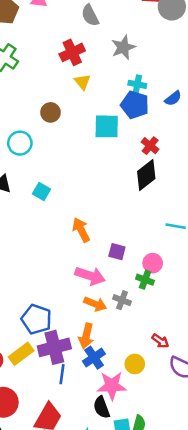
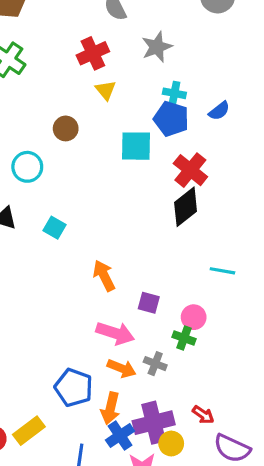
red cross: (150, 146) -> (190, 170), size x1.5
blue pentagon: (36, 319) -> (74, 388), moved
purple cross: (54, 347) -> (154, 423), moved

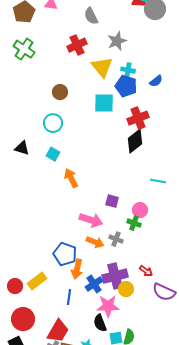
yellow triangle: (106, 90) -> (102, 67), moved, size x1.6
cyan circle: (27, 167) -> (53, 123), moved
red cross: (190, 170) -> (138, 118), turned 30
orange arrow: (104, 276) -> (71, 178), moved
orange arrow: (110, 408) -> (77, 269), moved

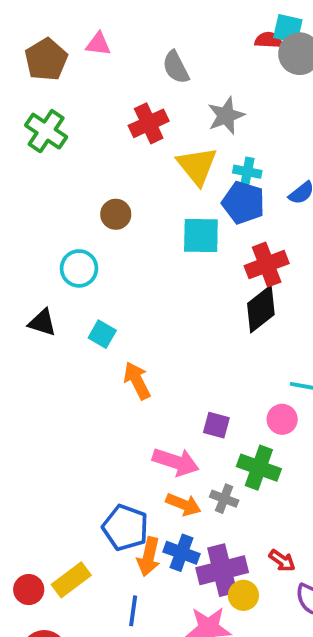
cyan circle: (53, 123) -> (79, 268), moved
pink circle: (140, 210) -> (282, 419), moved
green cross: (134, 223) -> (259, 468), size x1.5
blue cross: (94, 284) -> (182, 553), moved, turned -36

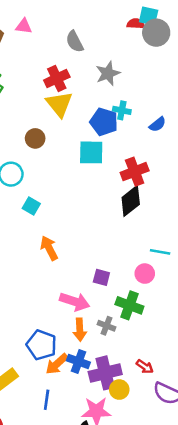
yellow triangle: (197, 166) -> (59, 104), moved
blue pentagon: (243, 203) -> (104, 122), moved
cyan square: (102, 334) -> (31, 206), moved
orange arrow: (183, 504) -> (80, 330), turned 65
orange arrow: (149, 557) -> (57, 364), turned 35

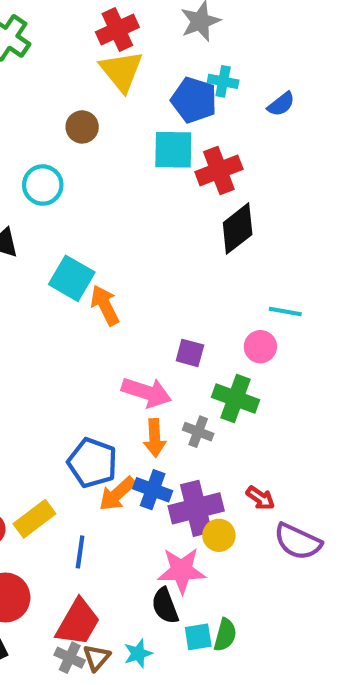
red cross: (135, 172) -> (219, 170), moved
cyan square: (31, 206) -> (72, 278), moved, size x1.5
blue line: (47, 400) -> (80, 552), moved

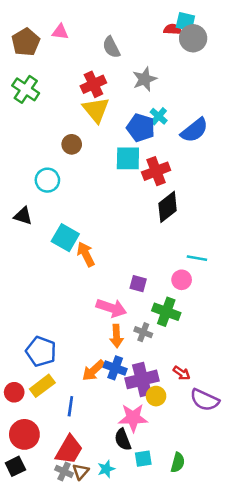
cyan cross: (223, 81) -> (159, 116), turned 30
blue semicircle: (281, 104) -> (194, 130), size x1.6
blue pentagon: (92, 463) -> (41, 351), moved
green semicircle: (225, 635) -> (178, 463), moved

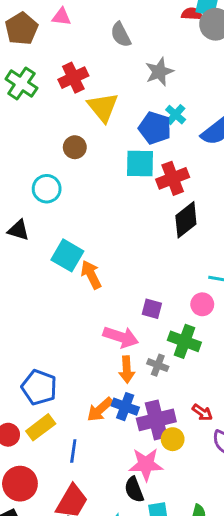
red cross: (93, 84) -> (73, 78), moved

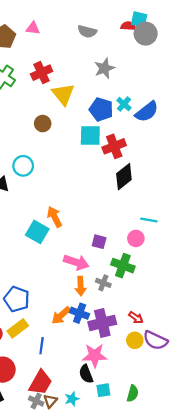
gray semicircle: (121, 35) -> (87, 31), moved, turned -48
cyan cross: (176, 115) -> (124, 104), moved
cyan circle: (47, 189) -> (23, 166), moved
cyan square: (67, 255) -> (37, 232), moved
yellow circle: (173, 439) -> (135, 340), moved

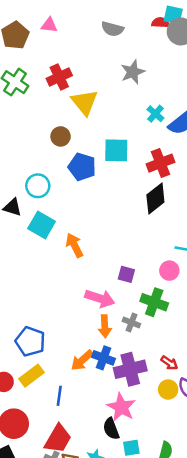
blue pentagon: (101, 109) -> (82, 167), moved
red cross: (114, 146) -> (161, 163), moved
cyan square: (37, 232) -> (42, 225), moved
pink star: (95, 355) -> (121, 407), turned 30

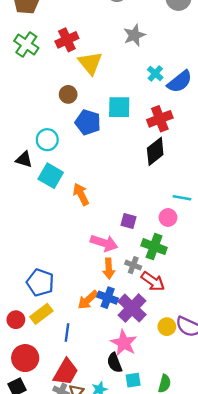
red arrow: (169, 363) -> (153, 281), moved, size x1.5
purple cross: (130, 369) -> (132, 308), turned -32

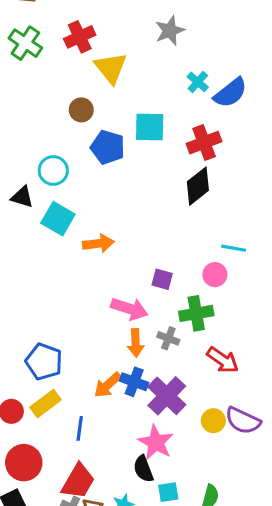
orange arrow: (81, 194) -> (98, 244), turned 110
green cross: (154, 247) -> (196, 313), turned -30
red arrow: (153, 281) -> (223, 360), moved

